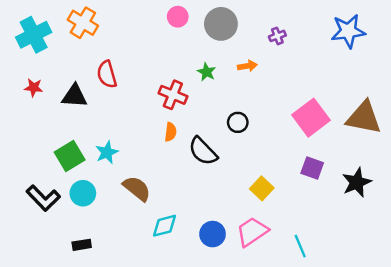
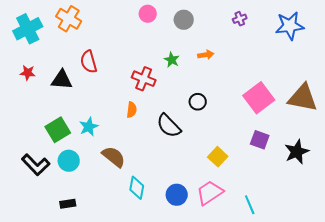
gray circle: (221, 24) -> (184, 20), size x0.7
purple cross: (277, 36) -> (240, 19), moved
orange semicircle: (171, 132) -> (132, 110), moved
cyan diamond: (165, 226) -> (137, 188), turned -65

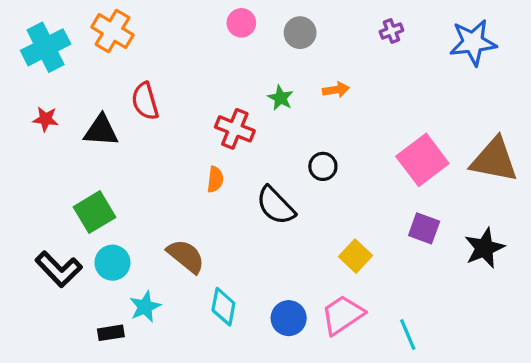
cyan star: (89, 127) -> (145, 307), moved

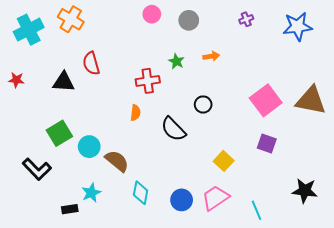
red star: (46, 119) -> (16, 80), moved
red cross: (235, 129) -> (148, 81), turned -30
black star: (484, 248) -> (305, 191), moved, turned 30
cyan circle: (112, 263) -> (89, 147), moved

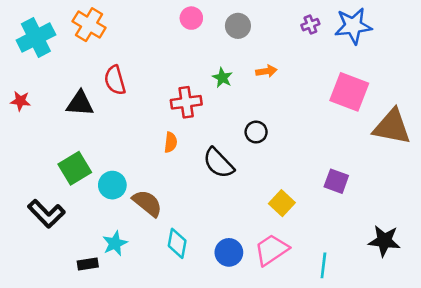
blue star: (298, 26) -> (353, 26), moved
pink square: (266, 100) -> (349, 92), moved, turned -32
cyan line: (256, 210) -> (323, 265), turned 30

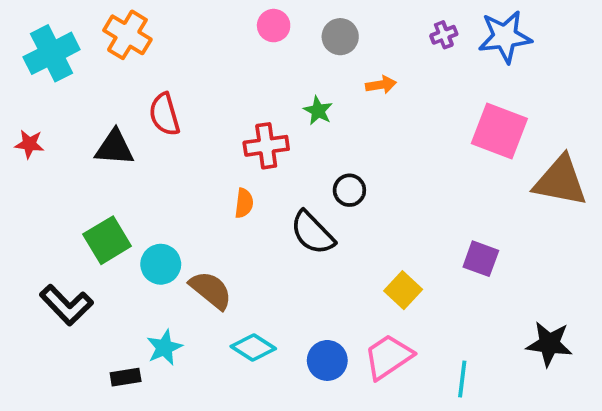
orange arrow: (266, 71) -> (381, 85), moved
black circle: (256, 132) -> (349, 190), moved
cyan diamond: (177, 243) -> (253, 347), turned -68

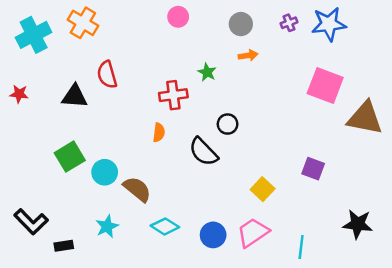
gray circle: (340, 37) -> (241, 24), moved
black L-shape: (66, 305) -> (31, 222), moved
black rectangle: (126, 377) -> (64, 246), moved

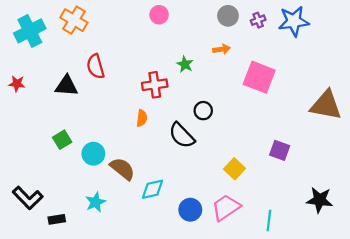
gray circle: (241, 24) -> (228, 16), moved
pink square: (325, 85) -> (259, 77), moved
green square: (70, 157) -> (62, 140), size x0.7
cyan diamond: (165, 226) -> (153, 189), moved, turned -45

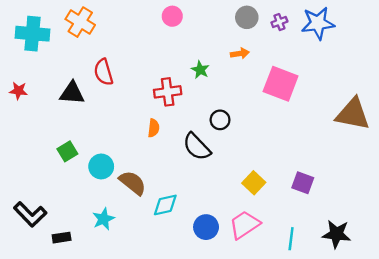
cyan cross: (30, 31) -> (32, 34), turned 32
purple square: (280, 150) -> (303, 183), moved
black star: (320, 200) -> (336, 234), moved

